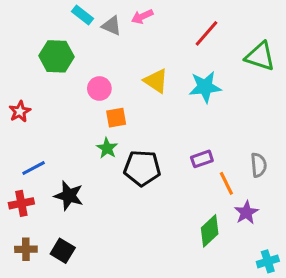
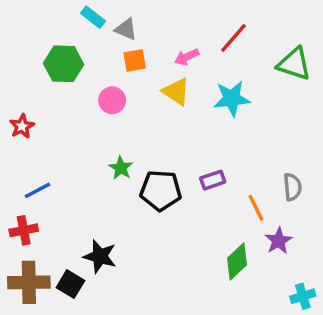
pink arrow: (142, 17) -> (187, 57), moved
orange square: (116, 118) -> (135, 60), moved
purple rectangle: (202, 159) -> (213, 180), moved
black star: (69, 196) -> (100, 256), moved
brown cross: (26, 249) -> (29, 282), size x1.6

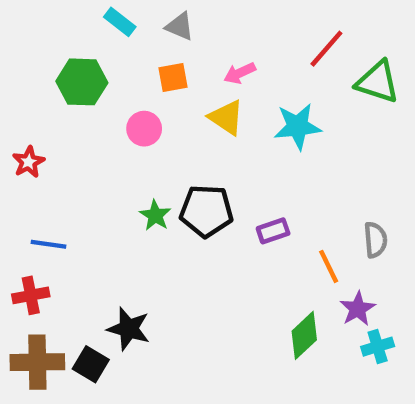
gray triangle: (126, 29) -> (180, 26), moved
red line: (233, 38) -> (326, 49), moved
blue line: (38, 190) -> (49, 244), turned 36
black pentagon: (161, 190) -> (206, 211), moved
cyan cross: (303, 296) -> (378, 347), moved

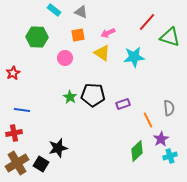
black star: (129, 329) -> (58, 148), turned -30
brown cross: (37, 362) -> (17, 163), turned -30

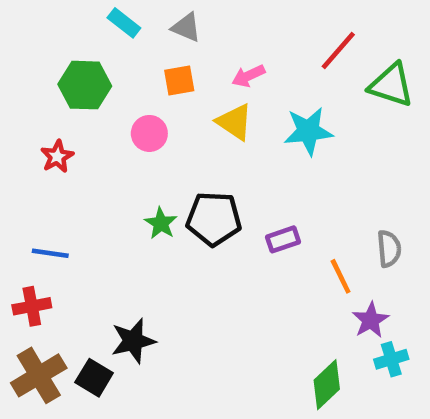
red star: (13, 73) -> (57, 157), moved
green diamond: (137, 151) -> (327, 385), moved

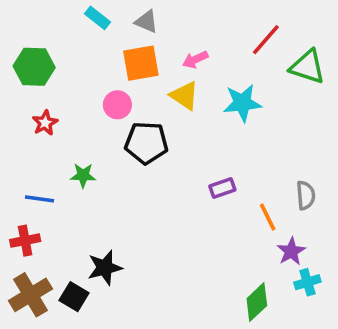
orange square: (179, 80) -> (141, 63), size x1.5
green hexagon: (85, 85) -> (34, 67), moved
black pentagon: (214, 219) -> (146, 143), moved
green star: (161, 223) -> (83, 175), moved, turned -30

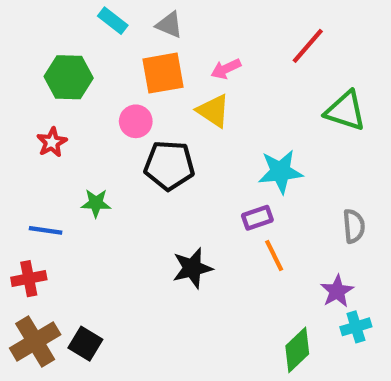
green hexagon: (34, 67) -> (69, 77), moved
green triangle: (307, 67) -> (345, 111), moved
cyan star: (242, 103) -> (280, 172), moved
orange line: (268, 217) -> (274, 256), moved
black star: (105, 268) -> (192, 268), moved

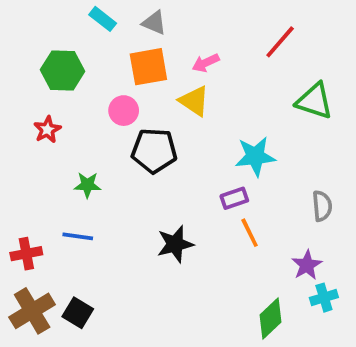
blue line: (46, 230) -> (78, 236), moved

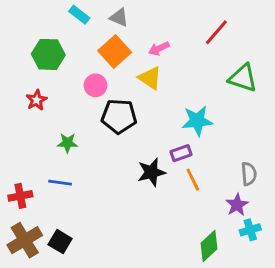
orange square: (148, 67) -> (115, 51), turned -32
gray semicircle: (322, 206) -> (249, 174), moved
black star: (175, 244) -> (152, 172), moved

